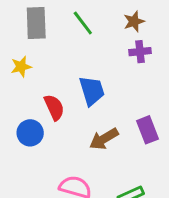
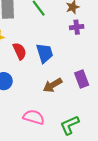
red semicircle: (54, 107) -> (20, 51), moved

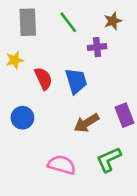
purple cross: (77, 27) -> (97, 47), moved
green L-shape: (70, 125) -> (109, 160), moved

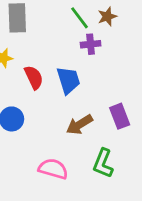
green line: (68, 22) -> (80, 18), moved
green L-shape: (109, 160) -> (103, 163), turned -44

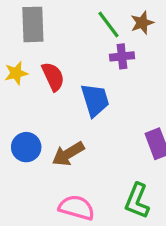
red semicircle: (34, 77) -> (53, 77), moved
brown arrow: (80, 125) -> (68, 154), moved

